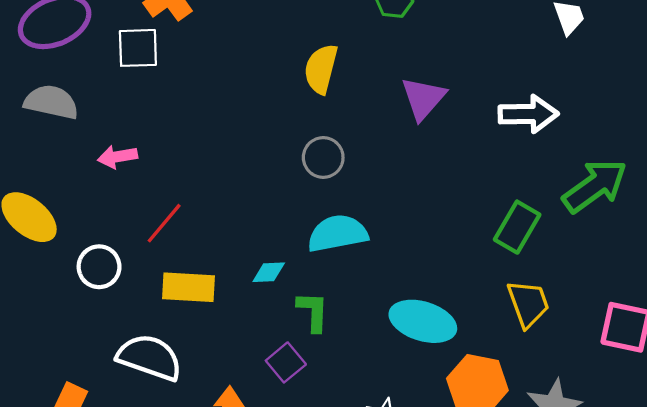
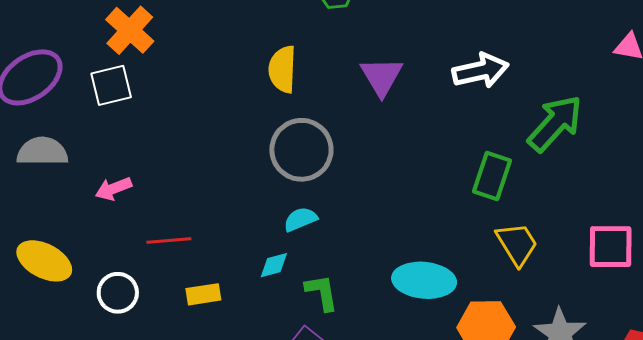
gray circle: (323, 157) -> (301, 150), size x1.6
red line: (164, 223) -> (169, 240), turned 57
cyan semicircle: (338, 233) -> (300, 219), moved, size x0.6
yellow rectangle: (188, 287) -> (203, 294), size x0.7

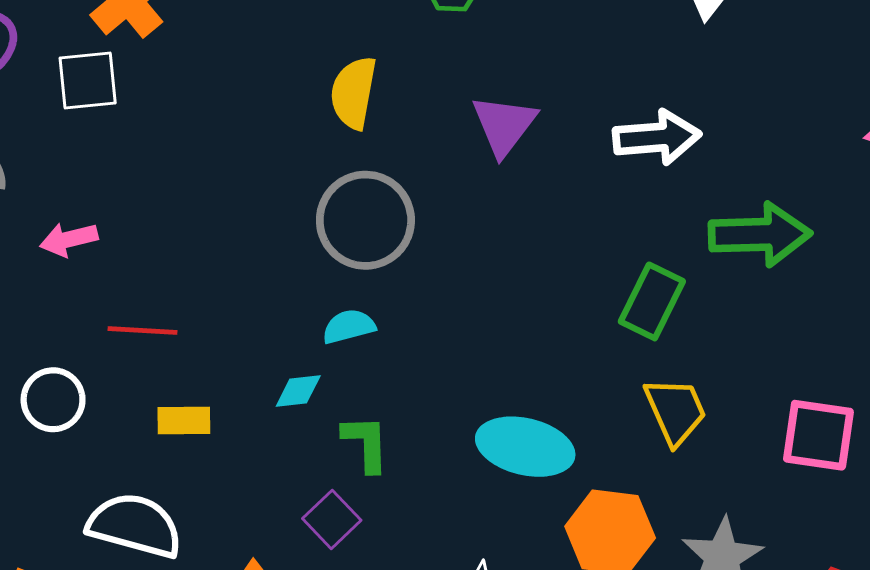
green arrow: (555, 123) -> (760, 235), turned 38

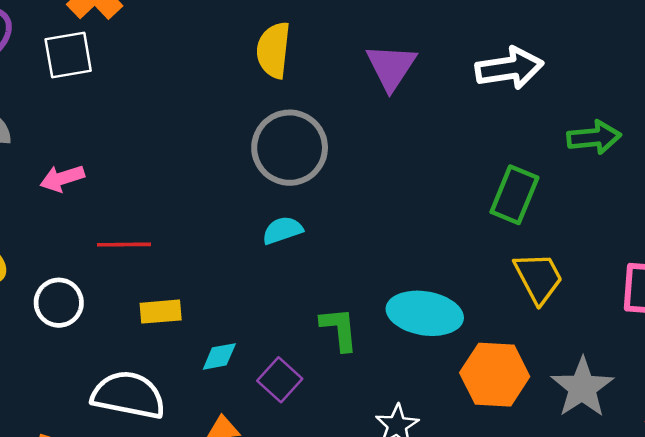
green arrow: (760, 235) -> (594, 137), size x0.7
cyan diamond: (298, 391) -> (219, 356), moved
green L-shape: (366, 443) -> (339, 329), moved

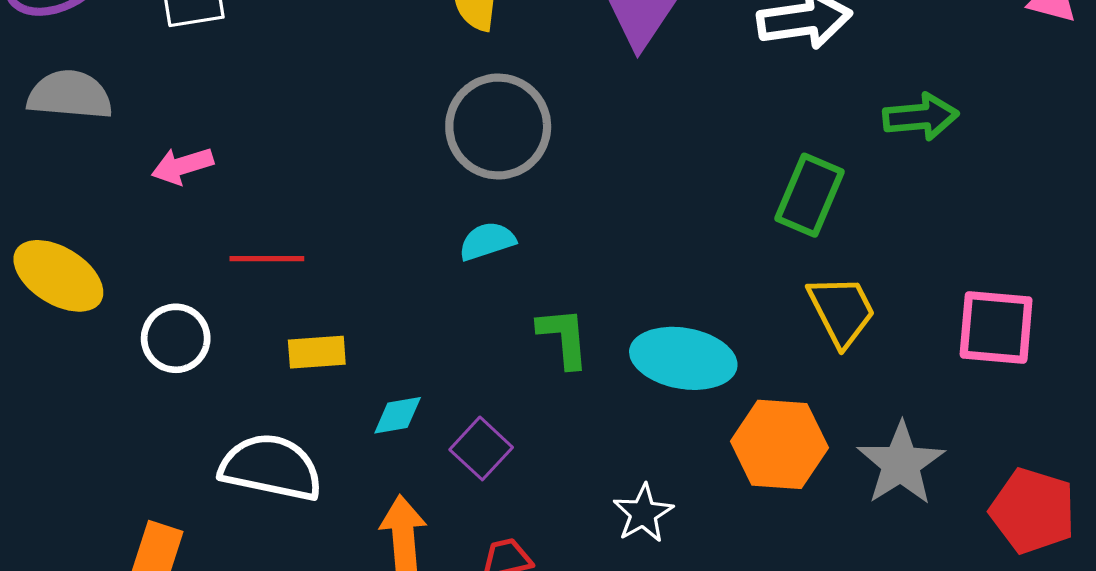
green L-shape: (339, 329) -> (564, 337), moved

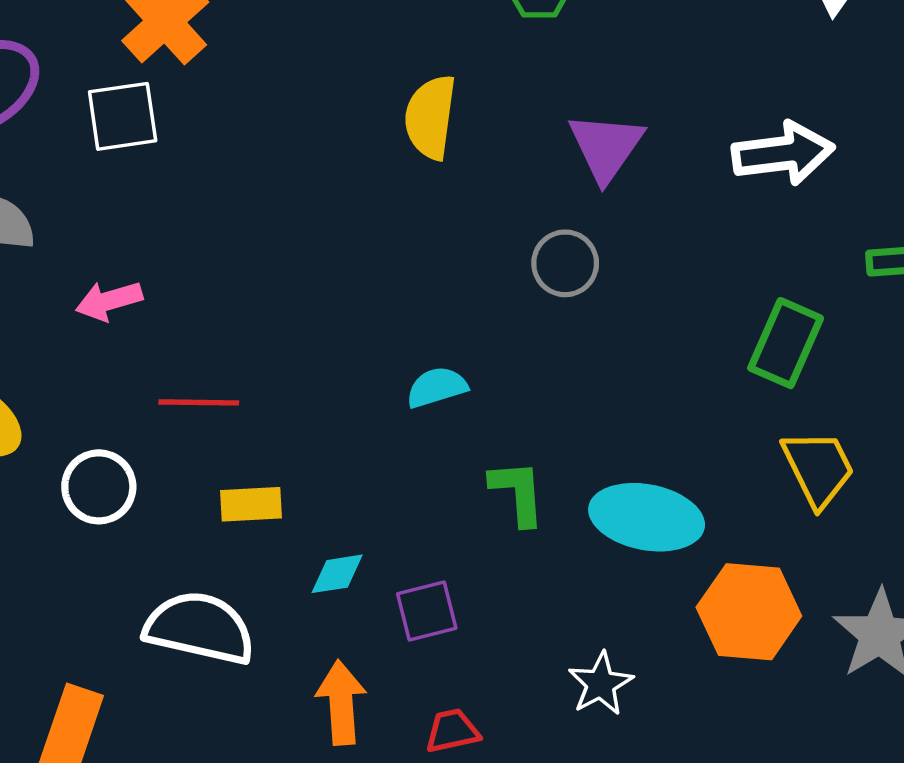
gray circle: (498, 127) -> (565, 263), moved, size x0.6
purple square: (481, 448) -> (427, 611), turned 32

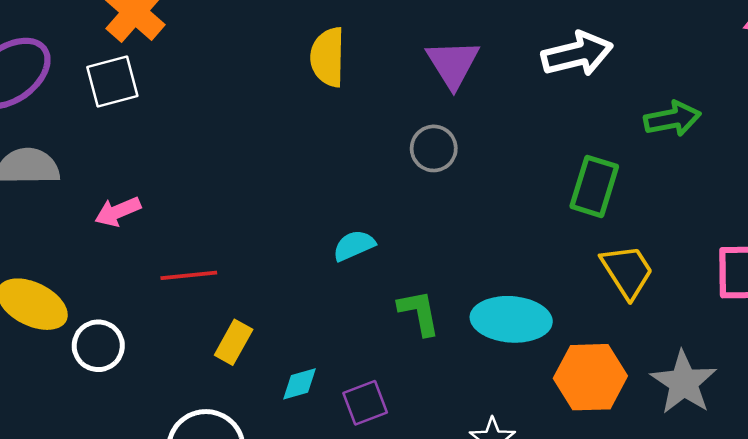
white circle: (99, 487) -> (98, 346), moved
yellow rectangle: (251, 504) -> (234, 342), turned -51

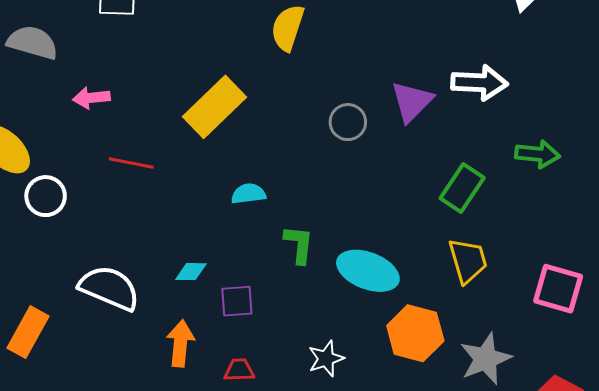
purple triangle: (453, 64) -> (412, 102), moved
cyan semicircle: (354, 246) -> (248, 194), moved
yellow rectangle: (234, 342) -> (215, 107), moved, size x1.8

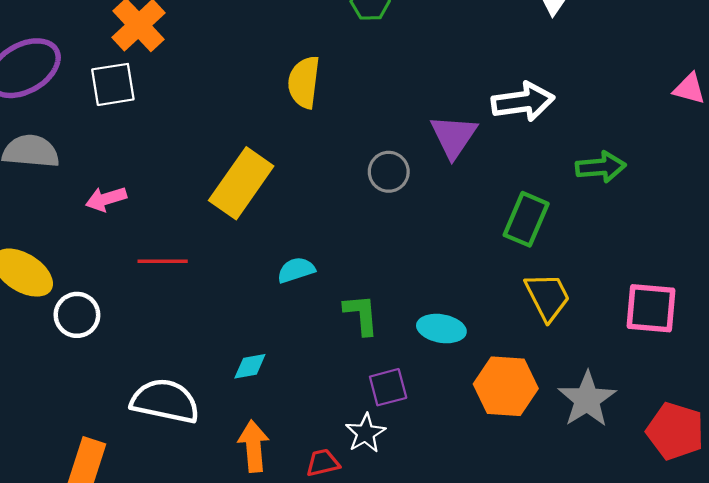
cyan ellipse: (368, 271) -> (441, 329), size x0.7
purple square: (237, 301) -> (388, 387), moved
white star: (326, 359) -> (366, 433), moved

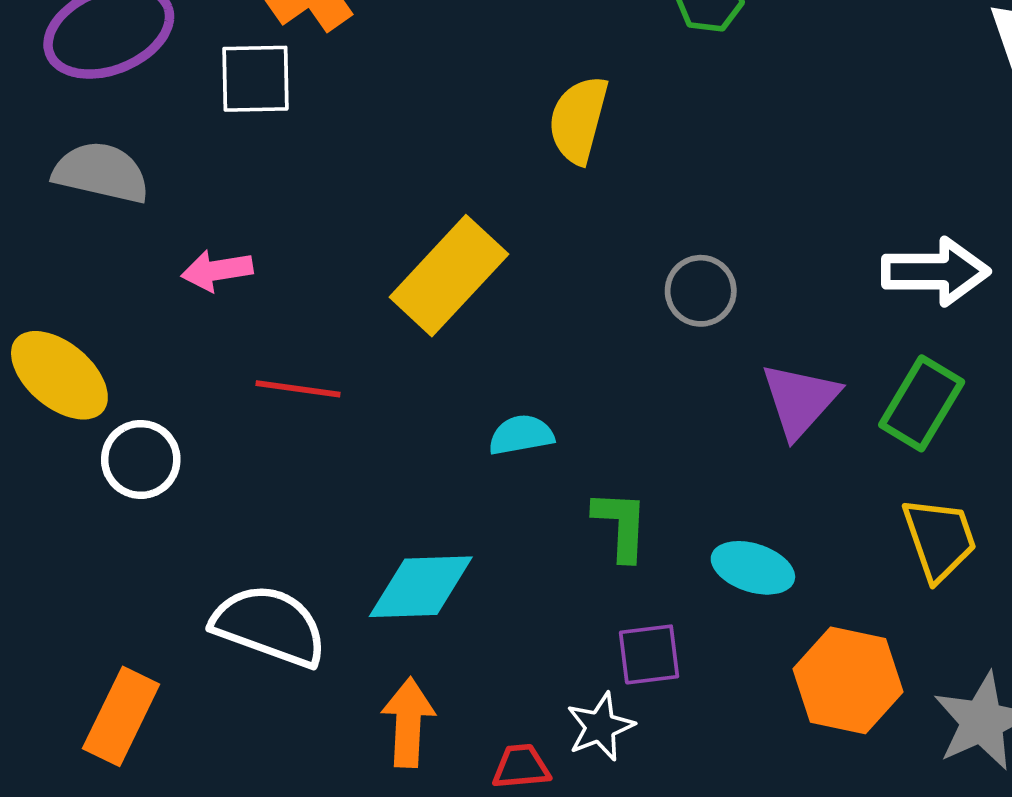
white arrow: (523, 102) -> (936, 272), moved
purple triangle: (454, 136) -> (800, 400), moved
cyan diamond: (250, 366) -> (421, 587), size x1.8

